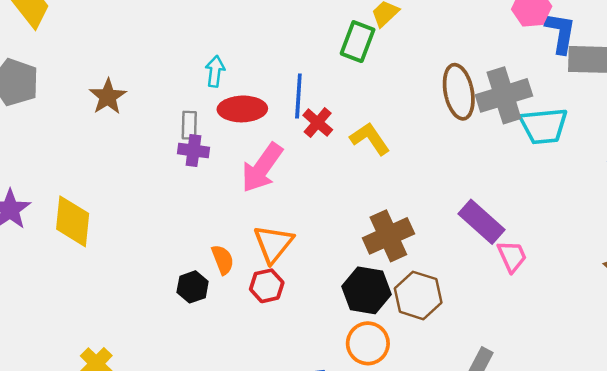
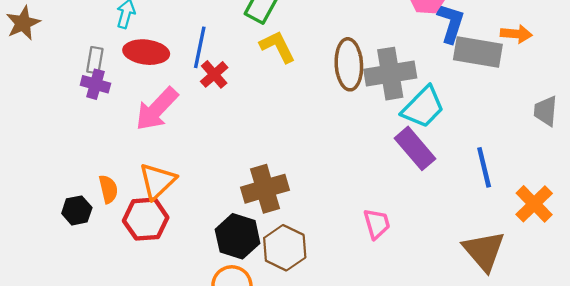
cyan trapezoid: (544, 126) -> (423, 107), turned -48
yellow L-shape: (370, 139) -> (278, 47), moved
purple rectangle: (482, 222) -> (415, 148), moved
red hexagon: (267, 286) -> (146, 219), size x1.4

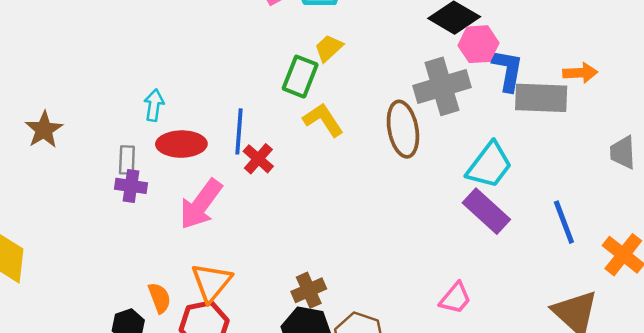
gray cross: (390, 74) -> (442, 86), moved
brown cross: (265, 189) -> (309, 290), moved, size x0.7
pink trapezoid: (377, 224) -> (455, 298), turned 64

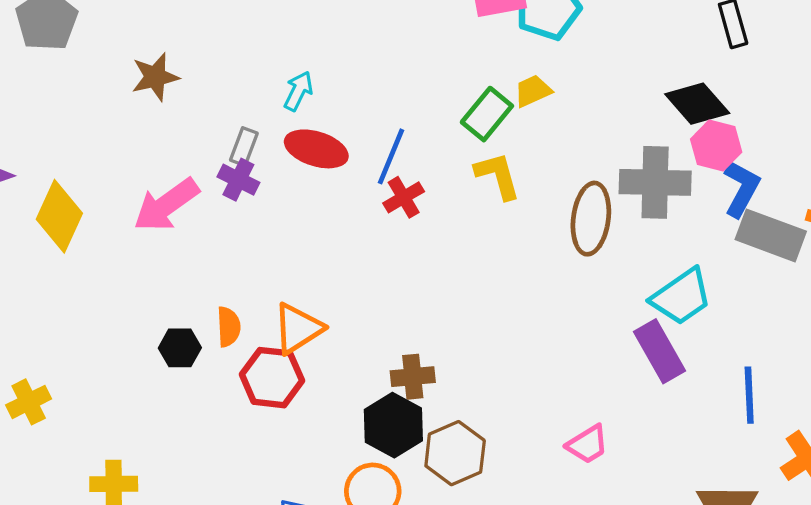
pink arrow: (201, 204) -> (166, 205), moved

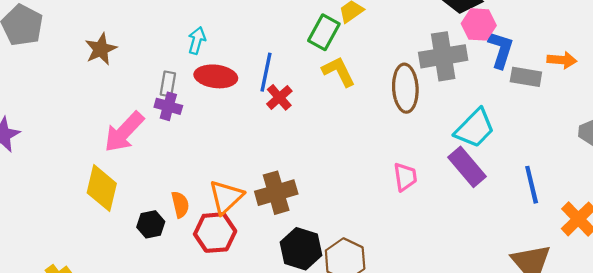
yellow diamond: (59, 216) -> (102, 188), moved
gray rectangle: (771, 235) -> (526, 77), size x0.7
brown cross: (413, 377) -> (276, 193), moved, size x1.4
pink trapezoid: (587, 444) -> (405, 177), moved, turned -56

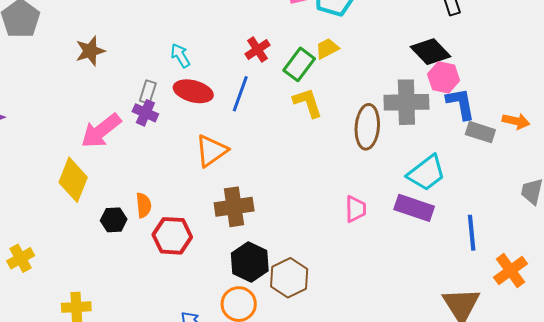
cyan arrow: (197, 40) -> (180, 56), turned -55
blue L-shape: (501, 50) -> (461, 104), turned -36
red cross: (279, 97) -> (258, 49), moved
purple rectangle: (467, 167) -> (414, 208), turned -39
orange triangle: (226, 197) -> (211, 151), moved

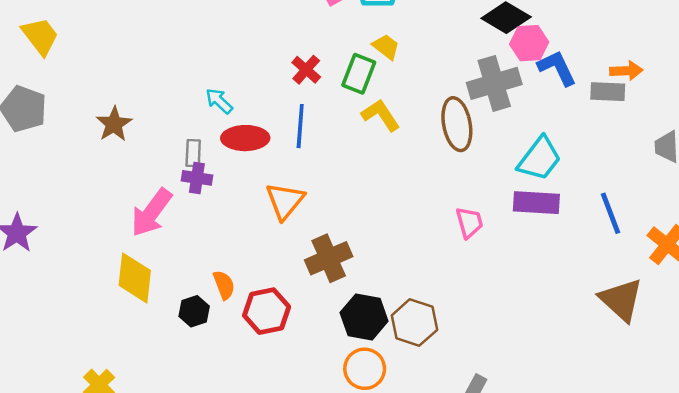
yellow trapezoid: (327, 49) -> (386, 47), turned 80
gray rectangle: (480, 132) -> (608, 92), moved

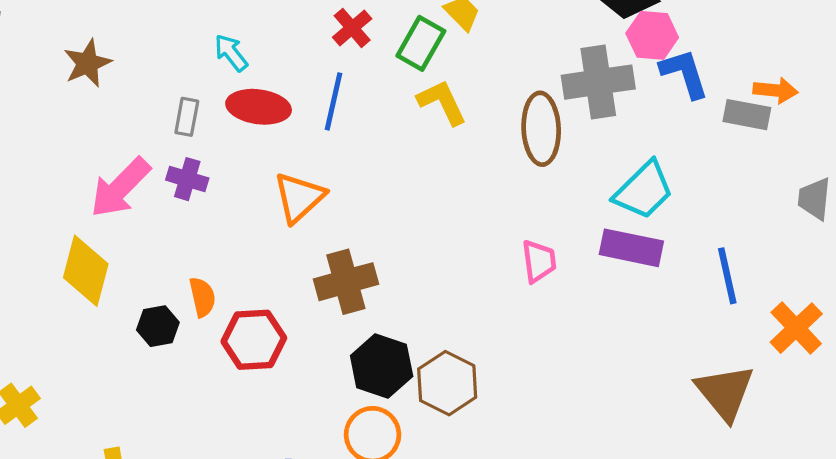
purple cross: (197, 178) -> (187, 179), moved

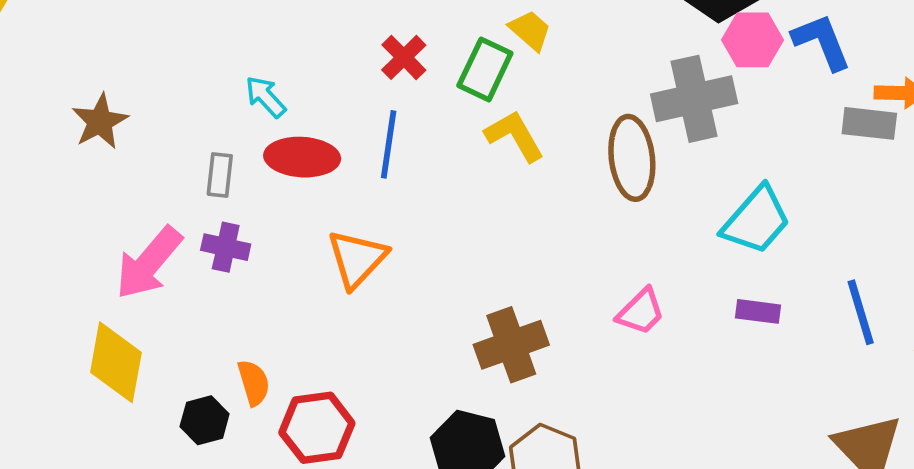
blue L-shape: (684, 73) -> (822, 42), moved
purple rectangle: (631, 248) -> (758, 311), moved, size x0.6
pink trapezoid: (539, 261) -> (641, 312), turned 57
brown cross: (346, 282) -> (511, 345), moved

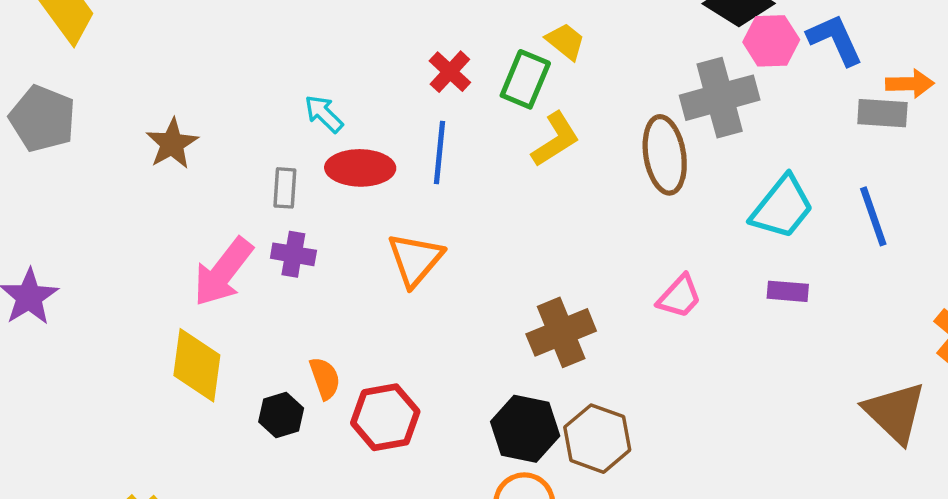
yellow L-shape: (515, 136) -> (555, 139), turned 90
blue line: (861, 312) -> (873, 216), moved

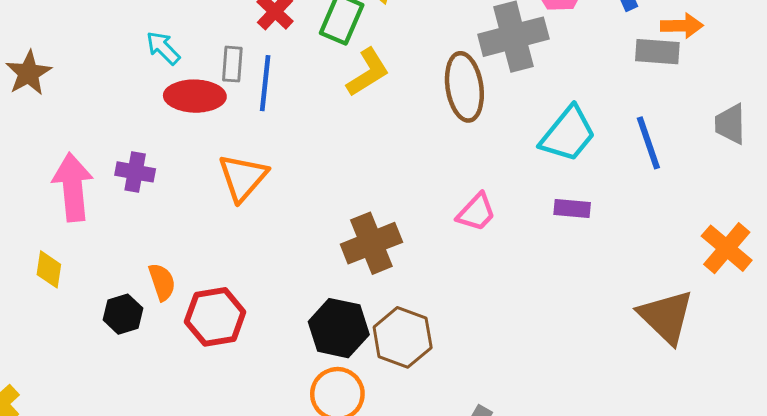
gray rectangle: (285, 188) -> (232, 64), moved
pink arrow: (223, 272) -> (73, 187), turned 136
yellow diamond: (197, 365) -> (49, 269), size x0.6

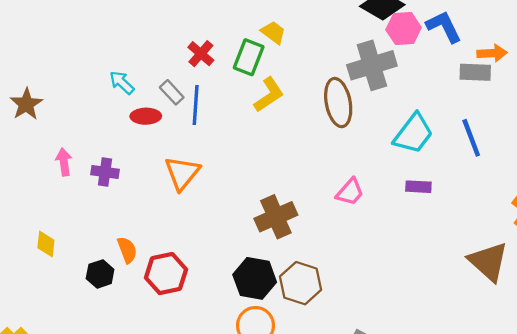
gray rectangle: (232, 64) -> (172, 92), turned -45
red ellipse: (195, 96) -> (146, 116), size x0.7
pink arrow: (73, 187) -> (64, 162), moved, size x0.6

